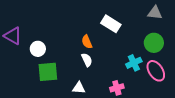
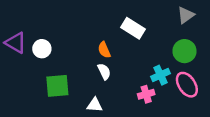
gray triangle: (155, 13) -> (186, 15), turned -42
white circle: (38, 49) -> (42, 49), moved
pink cross: (117, 88) -> (146, 94), moved

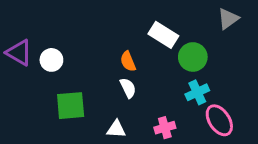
green circle: (184, 51) -> (193, 57), moved
pink ellipse: (187, 85) -> (219, 120), moved
pink cross: (146, 94) -> (165, 128), moved

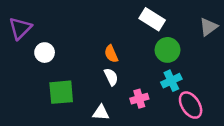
gray triangle: (228, 19) -> (208, 27), moved
white rectangle: (163, 35) -> (152, 19), moved
purple triangle: (19, 53) -> (20, 28), moved, turned 45
pink cross: (165, 128) -> (139, 99), moved

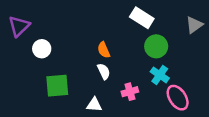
cyan cross: (171, 81) -> (160, 75), turned -30

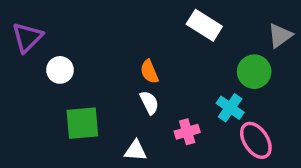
green circle: (156, 46) -> (254, 72), moved

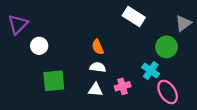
white semicircle: (149, 103) -> (98, 67), turned -56
white triangle: (136, 151) -> (95, 90), moved

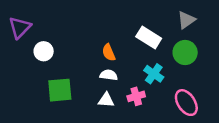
white rectangle: (134, 16) -> (149, 37), moved
gray triangle: (183, 23) -> (186, 20), moved
cyan cross: (151, 71) -> (154, 74), moved

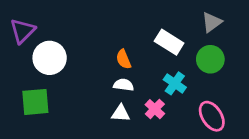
white circle: (44, 51) -> (50, 58), size x1.5
green square: (60, 90) -> (35, 102), moved
pink cross: (136, 96) -> (155, 109), turned -30

